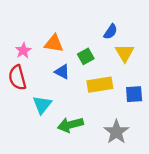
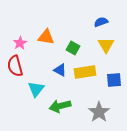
blue semicircle: (110, 32) -> (101, 22), moved, turned -144
green square: (86, 56) -> (73, 48), turned -32
blue triangle: (62, 72) -> (60, 70), moved

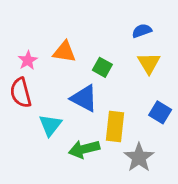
blue triangle: (60, 70) -> (84, 98), size x1.5
yellow rectangle: (85, 72) -> (115, 127), moved, turned -75
blue square: (114, 80) -> (160, 112), turned 35

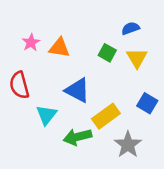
pink star: (28, 60) -> (31, 43), moved
green square: (102, 67) -> (107, 53), moved
yellow rectangle: (115, 127) -> (106, 116), turned 48

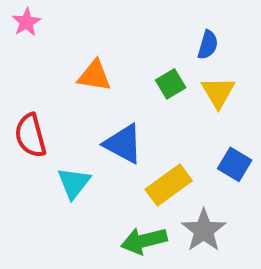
blue semicircle: (130, 28) -> (208, 45), turned 126
pink star: (31, 43) -> (26, 22), moved
green square: (107, 53) -> (171, 84), turned 30
green arrow: (77, 137) -> (144, 241), moved

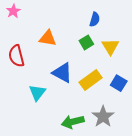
blue semicircle: (208, 45) -> (95, 19), moved
red semicircle: (31, 136) -> (16, 56), moved
yellow rectangle: (169, 185) -> (91, 80), moved

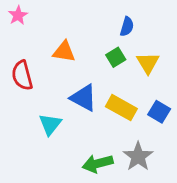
yellow rectangle: (91, 80) -> (121, 108), turned 65

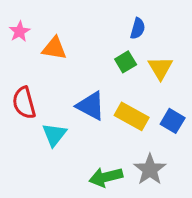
pink star: (18, 15) -> (19, 32), moved
orange triangle: (64, 52) -> (54, 48), moved
red semicircle: (22, 75) -> (24, 103), moved

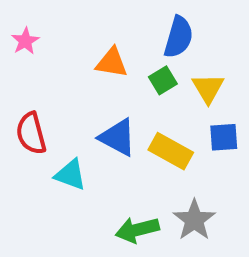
blue semicircle: (138, 29) -> (179, 37), size x1.5
orange triangle: (54, 48) -> (112, 63), moved
blue square: (173, 121) -> (224, 137), moved, turned -35
cyan triangle: (54, 135) -> (70, 175), turned -48

